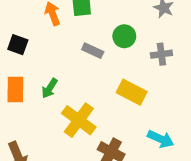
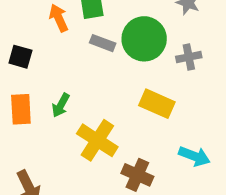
green circle: (124, 36) -> (144, 39), size x1.6
gray rectangle: (93, 51) -> (103, 43), moved

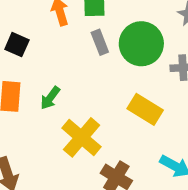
gray rectangle: (103, 43) -> (100, 42), turned 40

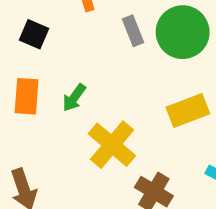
yellow rectangle: (145, 109) -> (188, 111), turned -52

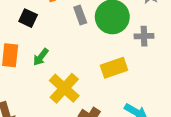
black square: (34, 34) -> (28, 18), moved

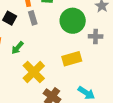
gray rectangle: (80, 15) -> (33, 18), moved

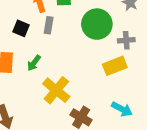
gray rectangle: (33, 18) -> (49, 25), turned 32
yellow rectangle: (72, 59) -> (115, 66), moved

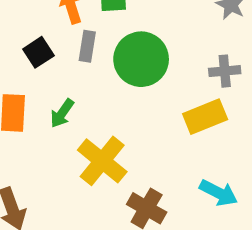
green circle: (97, 24) -> (141, 59), moved
black square: (21, 28) -> (38, 52), turned 35

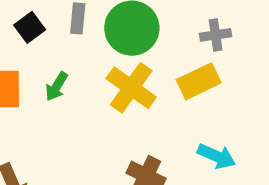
yellow cross: (102, 161) -> (131, 88), moved

